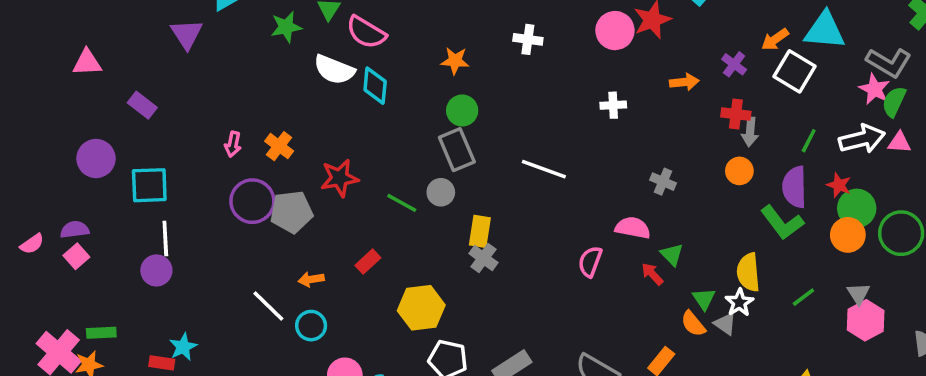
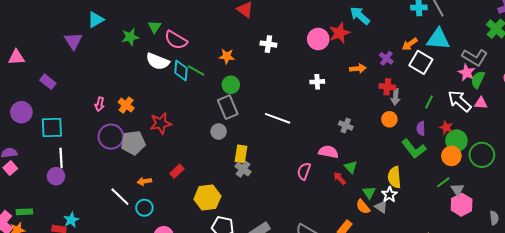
white arrow: (862, 139) -> (460, 101), turned -125
purple semicircle: (795, 187) -> (421, 128), size x0.6
green line: (402, 203) -> (196, 71), moved
green line: (803, 297) -> (443, 182), moved

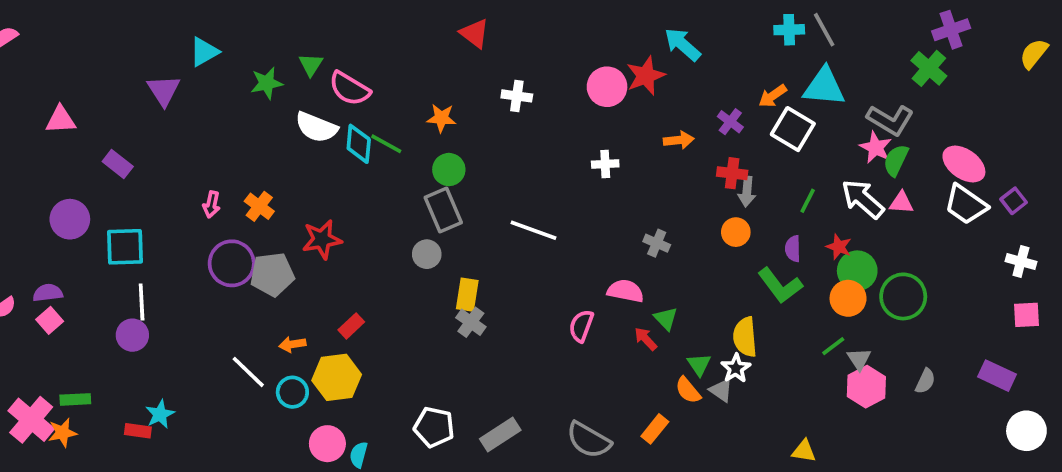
yellow hexagon: (207, 198) -> (337, 377), moved
gray semicircle: (494, 218) -> (925, 381), moved, turned 32

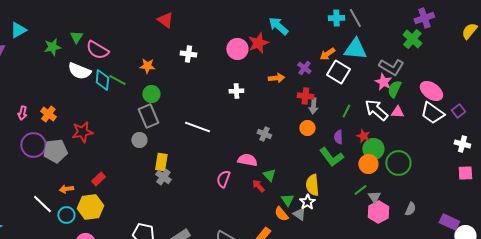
purple rectangle: (997, 376) -> (449, 222), moved

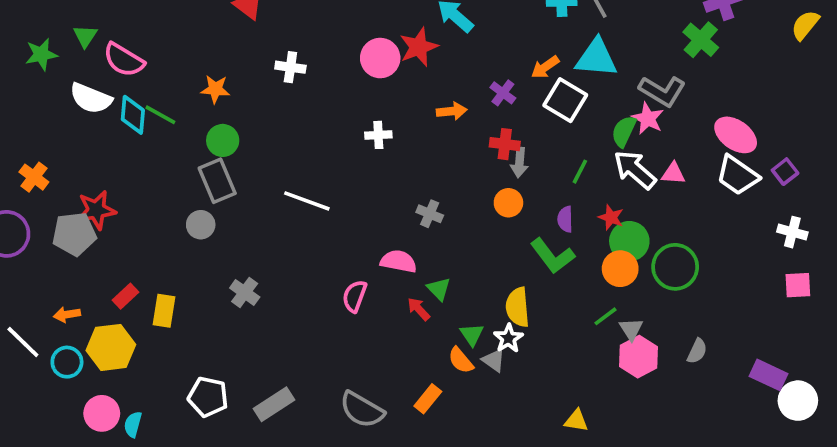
green semicircle: (394, 89) -> (624, 131), moved
gray pentagon: (55, 151) -> (74, 234), moved
yellow rectangle: (161, 162) -> (164, 311), moved

